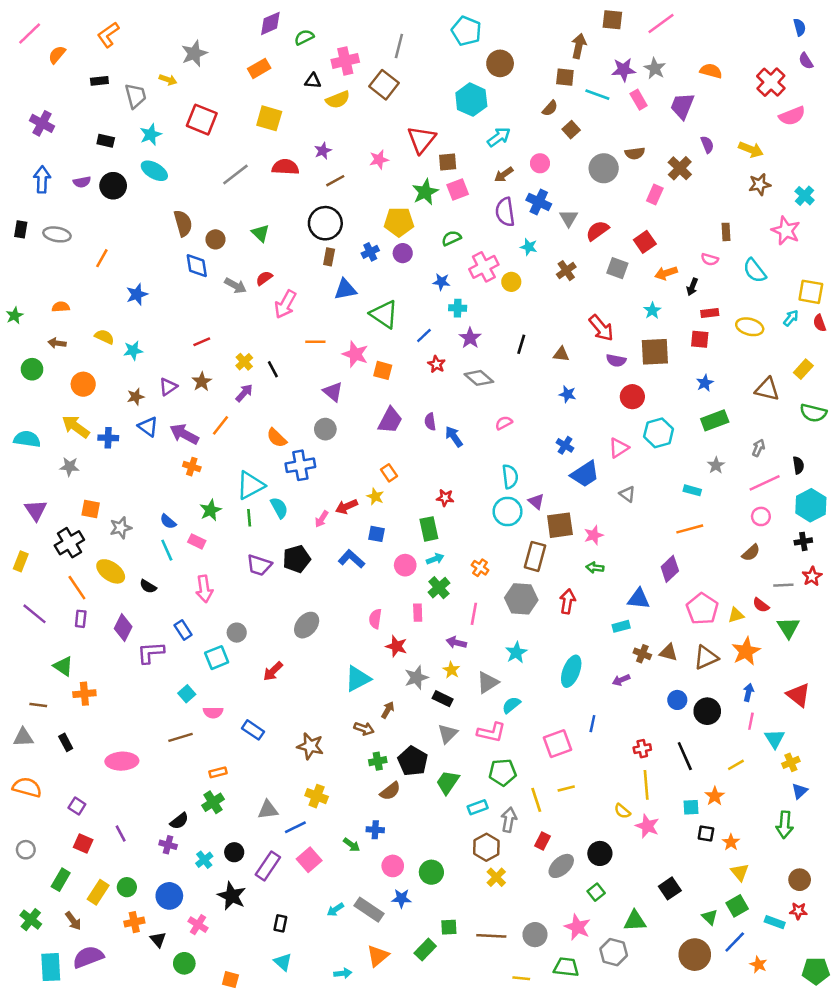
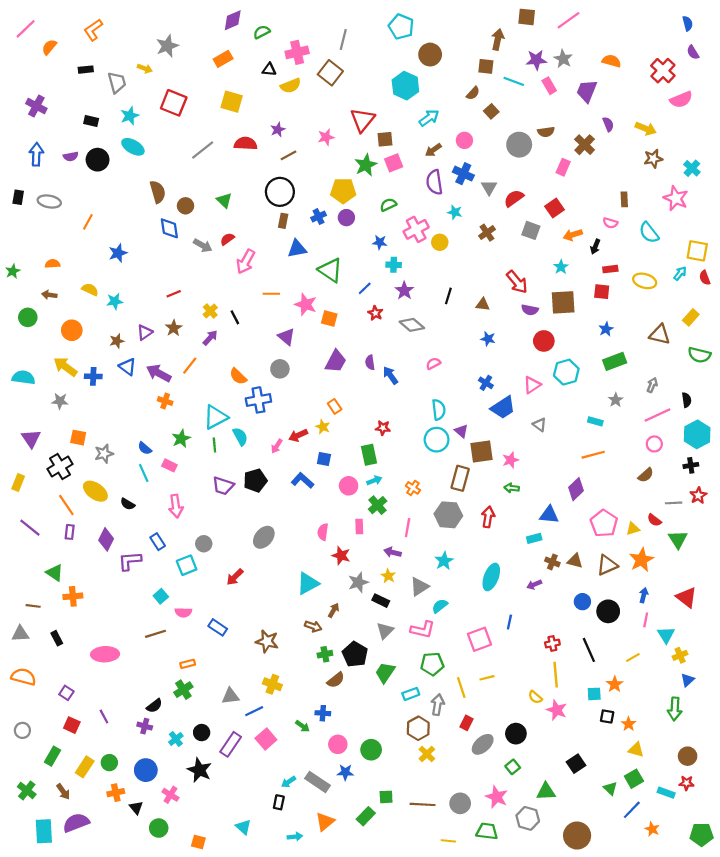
yellow triangle: (740, 872) -> (636, 750), turned -35
black rectangle: (280, 923) -> (279, 802), moved
brown circle: (695, 955) -> (577, 836), moved

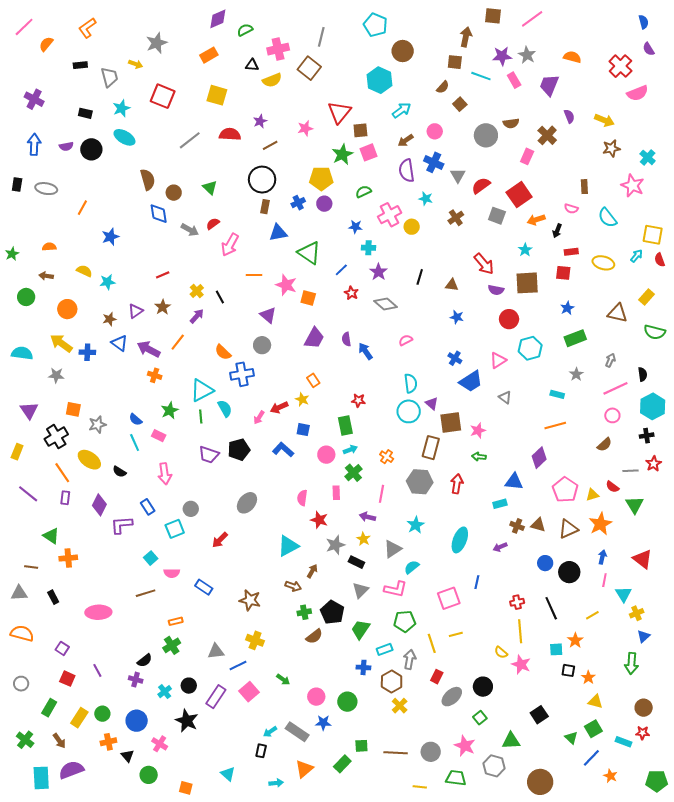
red square: (555, 208) -> (519, 195), size x1.4
blue cross: (323, 713) -> (363, 667), moved

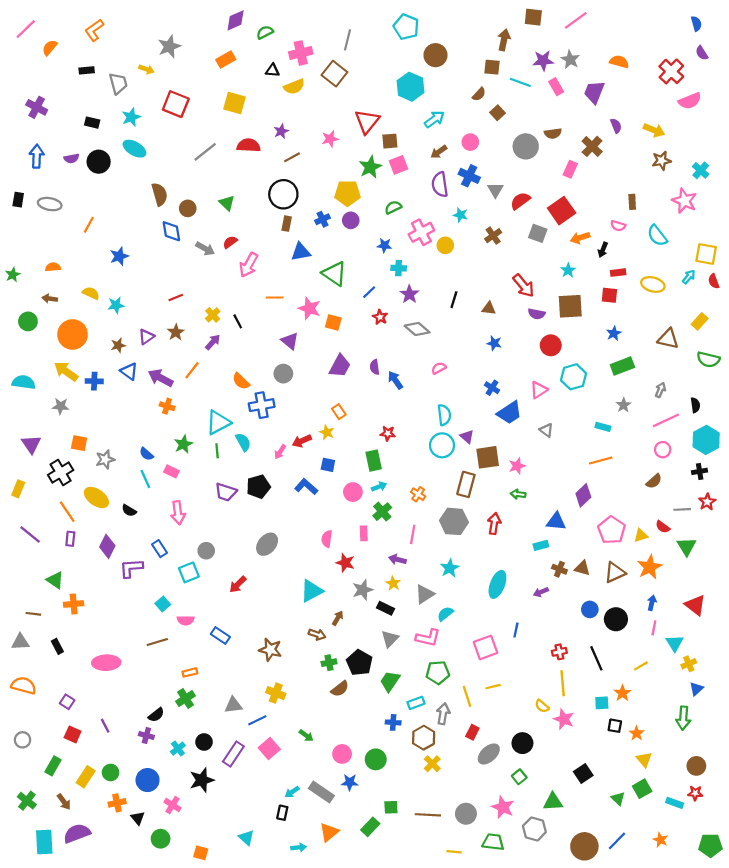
orange circle: (67, 309) -> (73, 334), size x1.4
yellow triangle: (595, 702) -> (644, 759), turned 35
black star: (187, 721) -> (202, 780), turned 30
blue line: (591, 758) -> (617, 841), moved

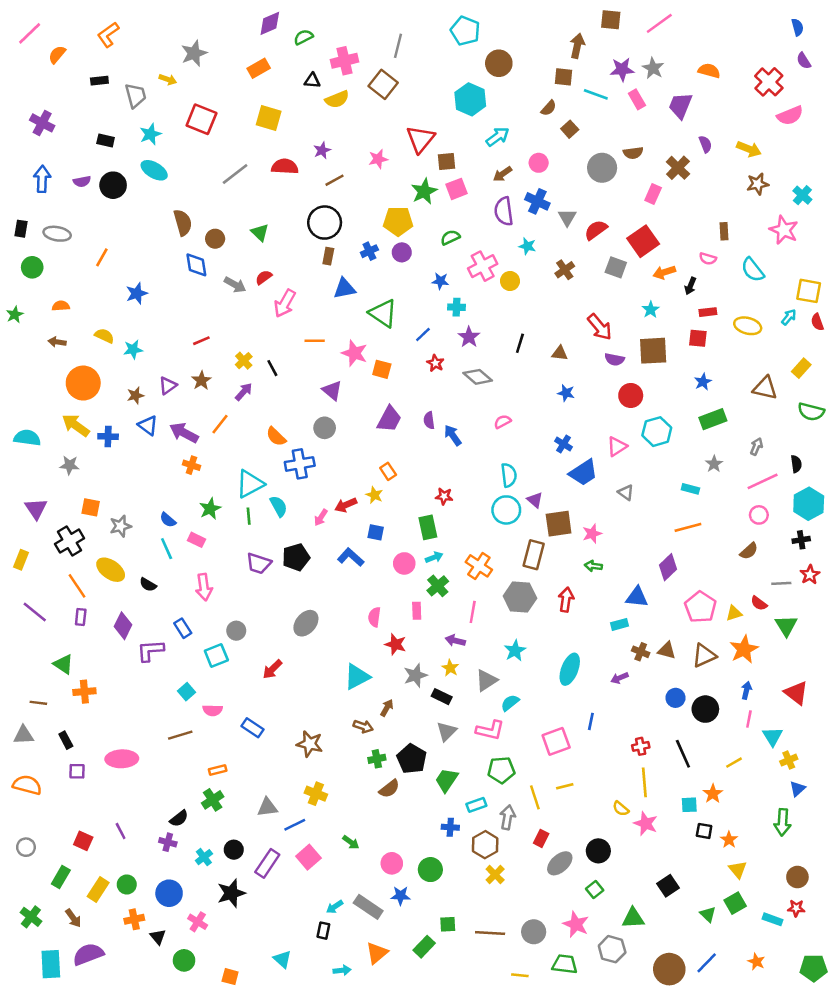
green circle: (28, 321) -> (32, 267), moved
orange cross: (418, 494) -> (479, 566), size x1.5
purple square: (67, 702) -> (77, 771), moved, turned -32

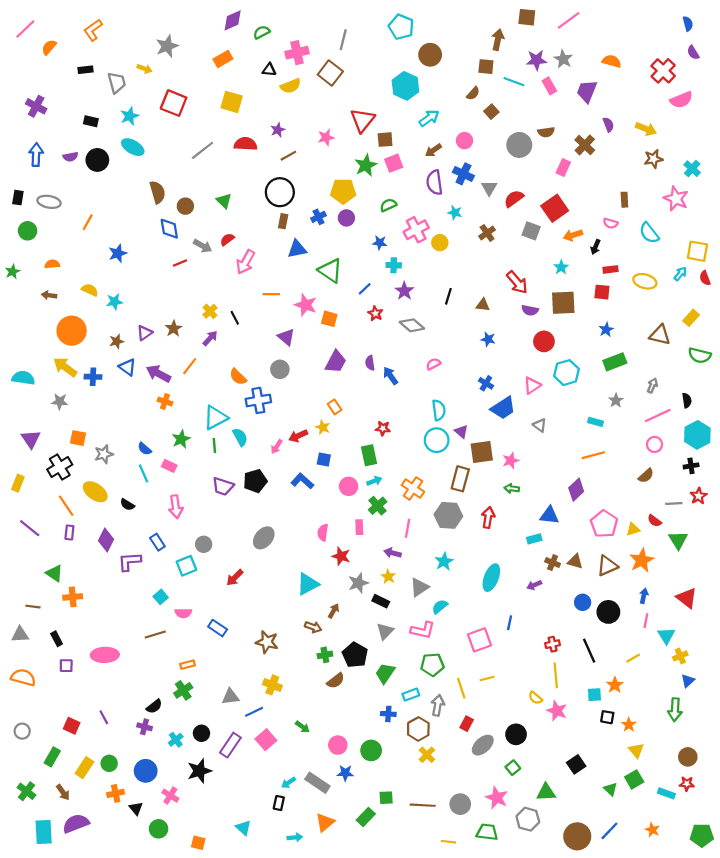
red line: (201, 341) -> (180, 263), moved

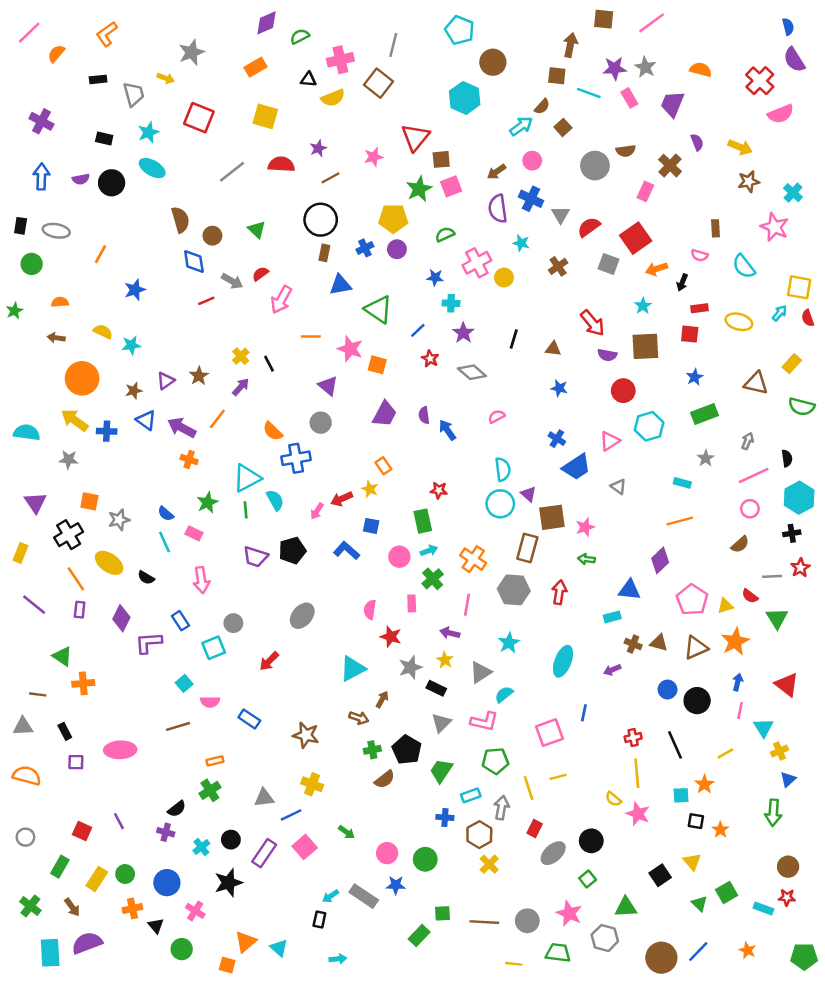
purple semicircle: (693, 53) -> (794, 60), size x1.5
cyan arrow: (429, 118) -> (521, 126), moved
yellow triangle: (636, 750) -> (692, 862), moved
orange triangle: (325, 822) -> (246, 942), moved

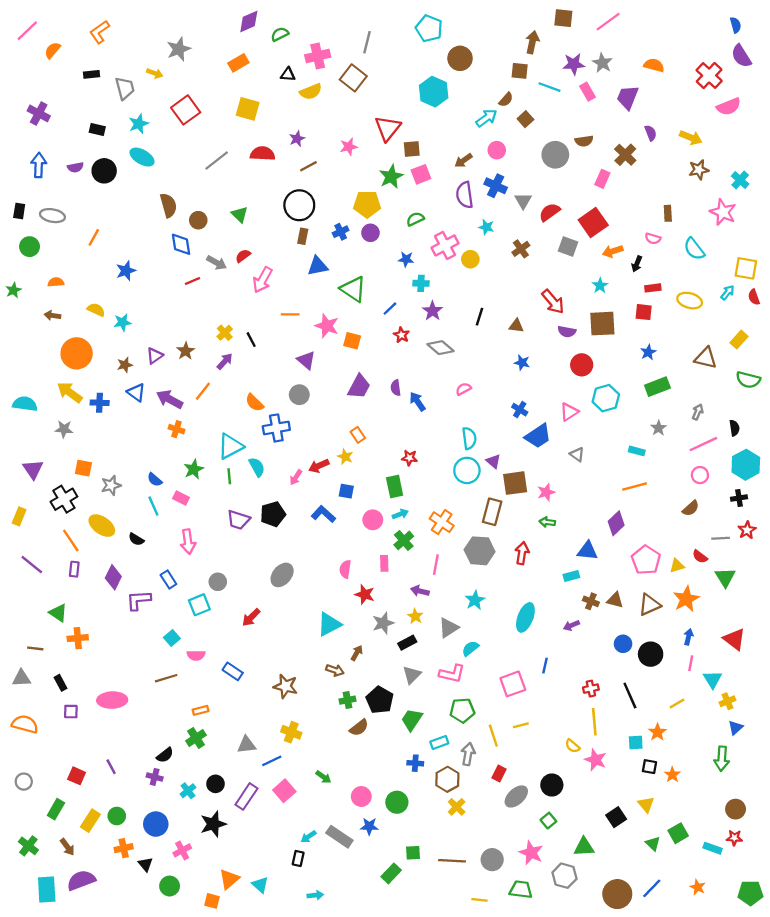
red square: (199, 118) -> (186, 110), turned 32
black rectangle: (436, 688) -> (407, 643), turned -54
pink cross: (195, 911) -> (182, 850), turned 30

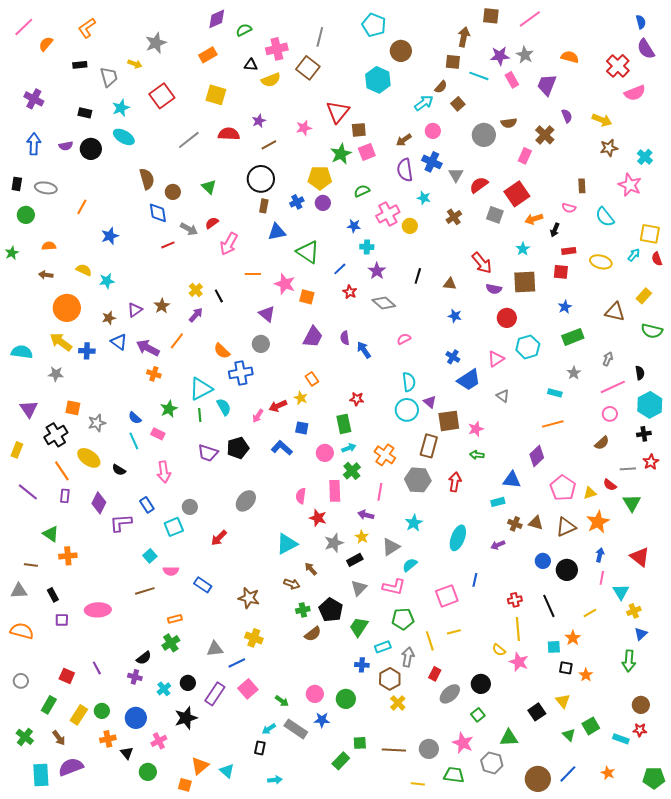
pink rectangle: (384, 563) -> (335, 491), size x1.5
brown arrow: (357, 653) -> (311, 569), turned -72
green arrow: (323, 777) -> (282, 701), moved

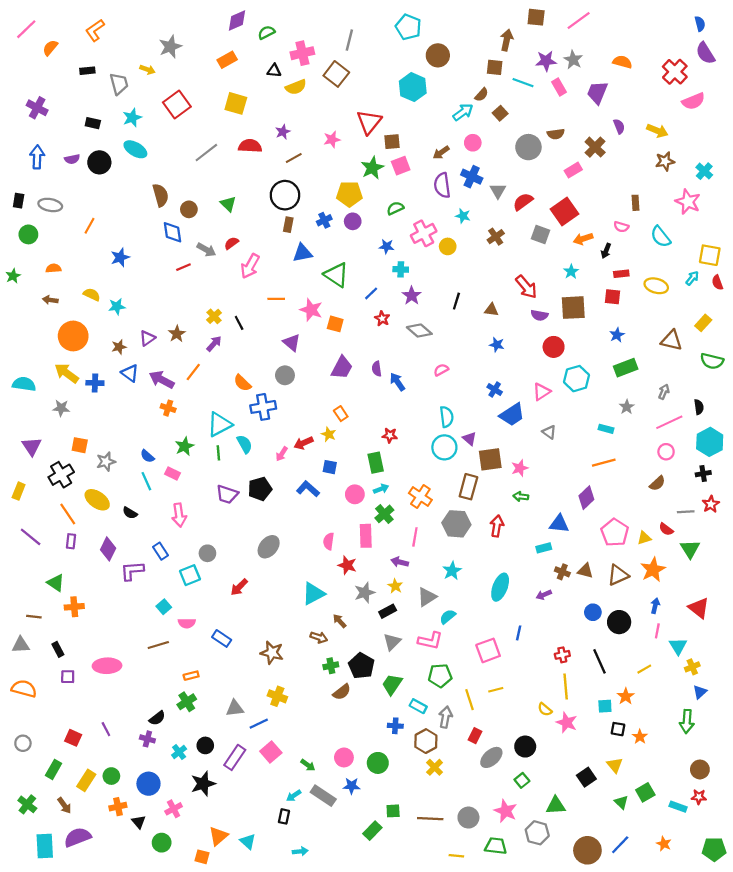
pink rectangle: (525, 156) -> (573, 170), turned 35
cyan rectangle: (383, 647) -> (418, 706), turned 49

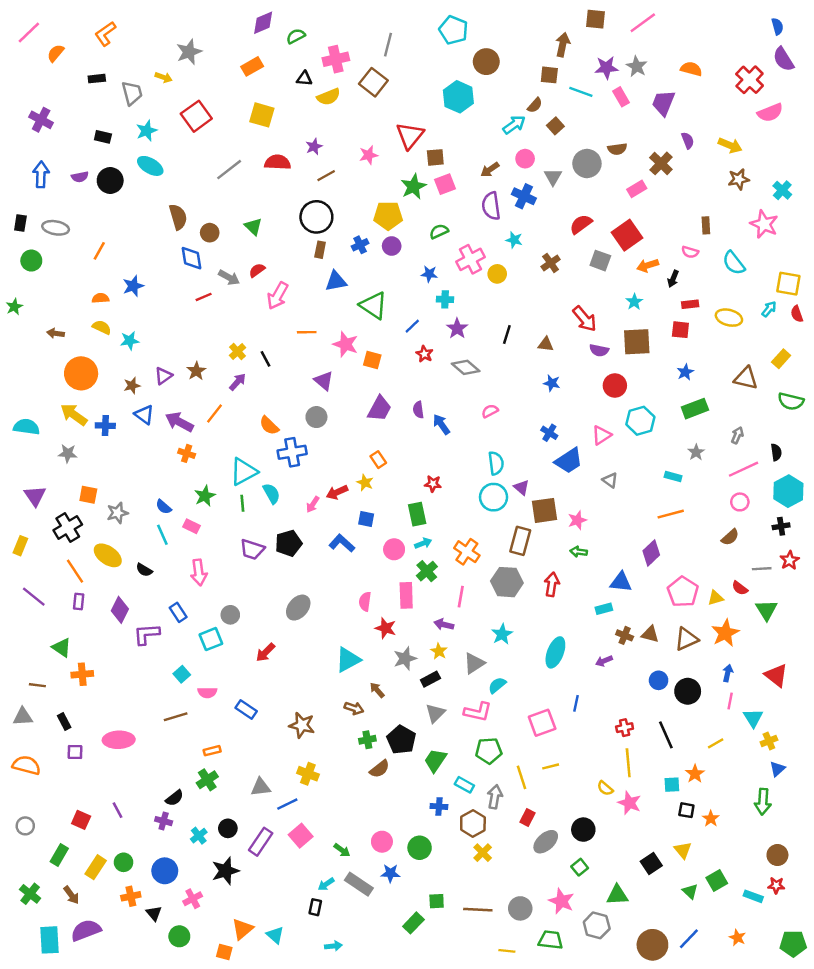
gray triangle: (498, 191) -> (553, 177), moved
orange semicircle: (53, 268) -> (100, 298), moved

